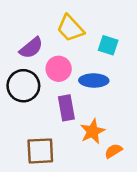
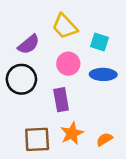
pink circle: (59, 69) -> (68, 64), moved
blue ellipse: (94, 81) -> (103, 74), moved
orange star: (93, 131) -> (72, 133), moved

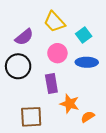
cyan square: (100, 42) -> (84, 35), turned 35
orange star: (72, 133) -> (70, 104), moved, turned -30

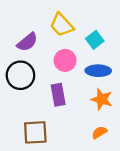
orange star: (70, 104) -> (102, 99), moved

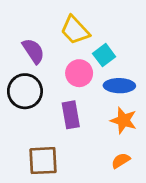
cyan square: (95, 40) -> (104, 55), moved
purple semicircle: (27, 42) -> (33, 51), turned -85

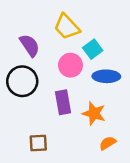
orange star: (124, 120) -> (94, 113), moved
brown square: (43, 161) -> (38, 143), size x0.7

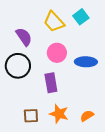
cyan square: (93, 49) -> (81, 17), moved
orange star: (94, 113) -> (59, 114), moved

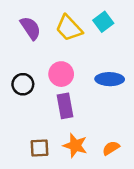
purple semicircle: (24, 37) -> (31, 28), moved
pink circle: (57, 53) -> (61, 74), moved
black circle: (18, 66) -> (23, 84), size x0.7

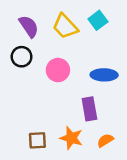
black circle: (23, 84) -> (22, 57), moved
purple rectangle: (65, 106) -> (89, 109), moved

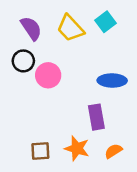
pink circle: (58, 70) -> (48, 75), moved

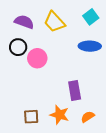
cyan square: (106, 22) -> (91, 17), moved
purple semicircle: (31, 28) -> (24, 22), turned -36
blue ellipse: (112, 81) -> (90, 46), moved

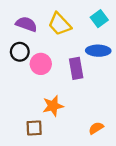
purple rectangle: (75, 91) -> (76, 68), moved
orange star: (59, 115) -> (53, 106), moved, turned -30

